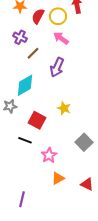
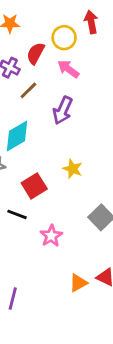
red semicircle: (38, 16) -> (36, 53), moved
red square: (37, 120) -> (34, 186), turned 30
orange triangle: (58, 178) -> (78, 283), moved

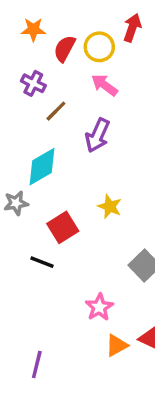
red arrow: (91, 22) -> (132, 28), turned 30
red semicircle: (36, 53) -> (65, 49), moved
pink star: (51, 236) -> (99, 307), moved

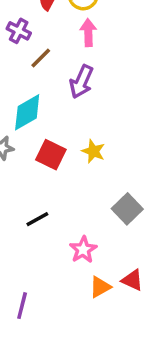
pink arrow: (104, 85) -> (88, 33), turned 52
red square: (63, 227) -> (51, 155), moved, turned -32
black line: (42, 262) -> (37, 219), moved, turned -50

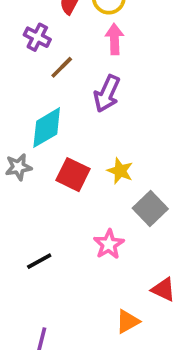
gray square: (127, 209) -> (150, 208), moved
black line: (37, 219) -> (39, 261), moved
pink star: (83, 250) -> (109, 244), moved
red triangle: (132, 280) -> (163, 289), moved

